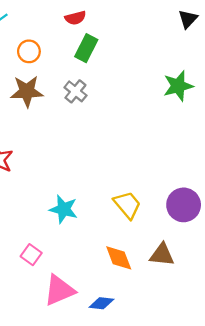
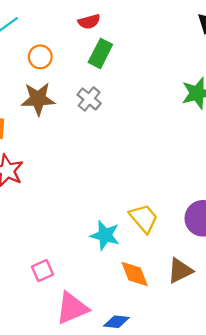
cyan star: (64, 209) -> (105, 235), moved
pink square: (31, 255) -> (43, 271), turned 30
brown triangle: (162, 255) -> (180, 271), turned -32

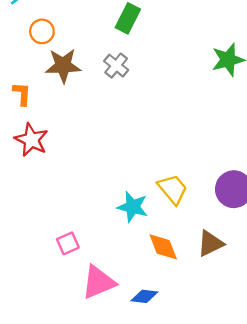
orange circle: (40, 57) -> (42, 31), moved

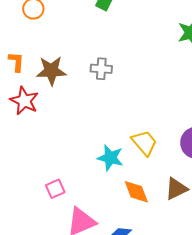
brown star: (63, 66) -> (51, 71), moved
gray cross: (116, 66) -> (101, 69), moved, turned -35

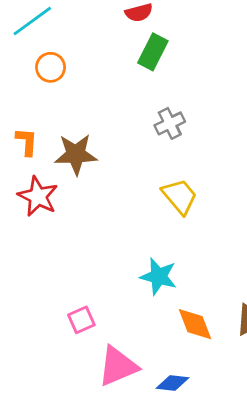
gray cross: (101, 69) -> (170, 123), moved, turned -30
yellow trapezoid: (144, 143) -> (180, 196), moved

